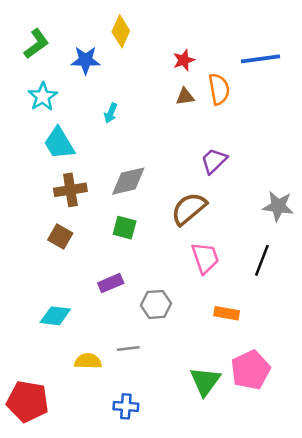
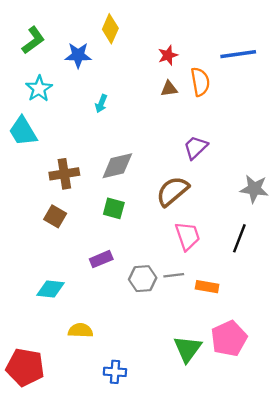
cyan trapezoid: (59, 143) -> (23, 131), moved
gray line: (128, 349) -> (174, 275), moved

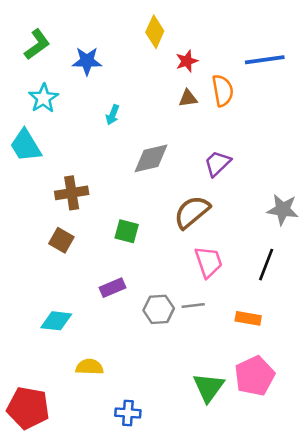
yellow diamond: (110, 29) -> (155, 32), moved
gray diamond: (117, 166) -> (151, 158), moved
orange rectangle: (207, 287) -> (248, 318), moved

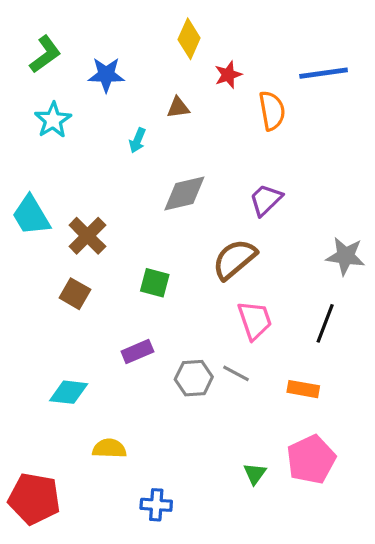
brown triangle: (188, 98) -> (178, 108), moved
cyan trapezoid: (26, 146) -> (31, 215), moved
brown cross: (72, 193) -> (87, 236), turned -36
gray line: (193, 305) -> (236, 373), turned 35
green triangle: (209, 387) -> (255, 474), size x0.6

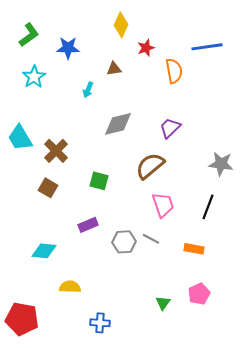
pink pentagon: (311, 459) -> (199, 294), size x0.7

